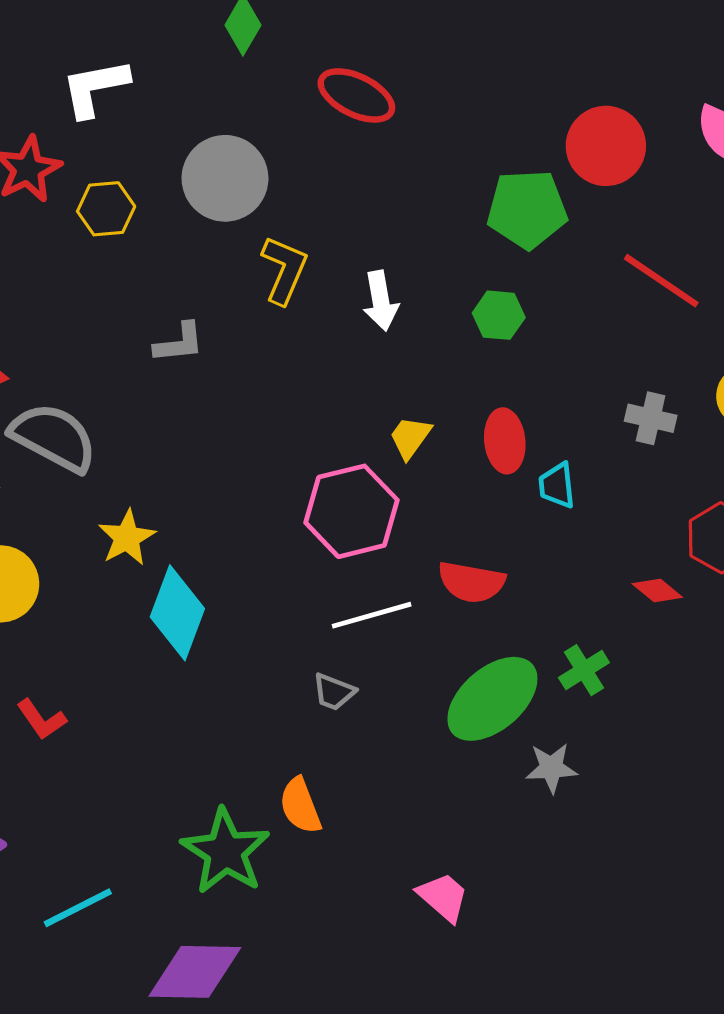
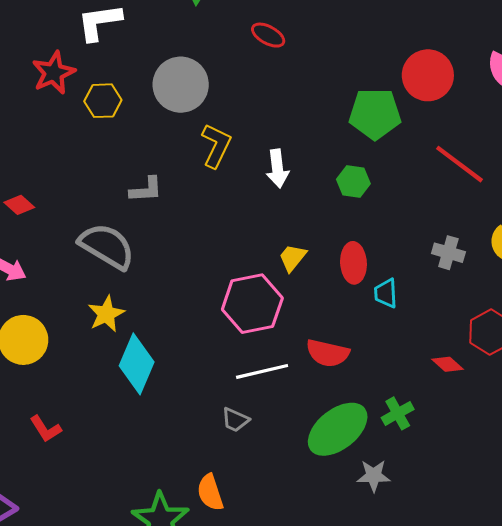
red ellipse: (356, 95) -> (268, 35), size x0.7
gray semicircle: (54, 437) -> (107, 246), moved

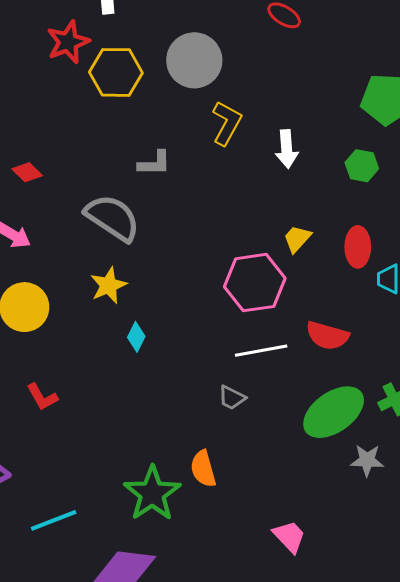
yellow hexagon: (103, 101) -> (116, 72), size x1.4
cyan diamond: (137, 364) -> (136, 337), size x0.5

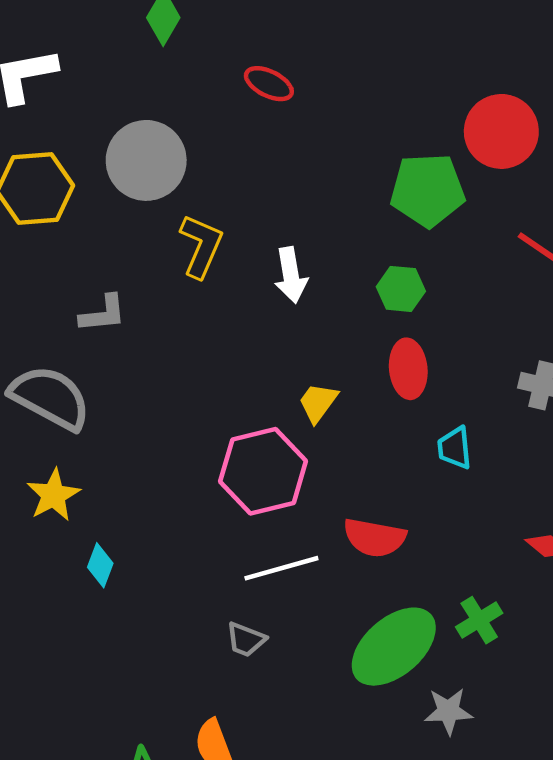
red ellipse: (358, 247) -> (408, 369), moved

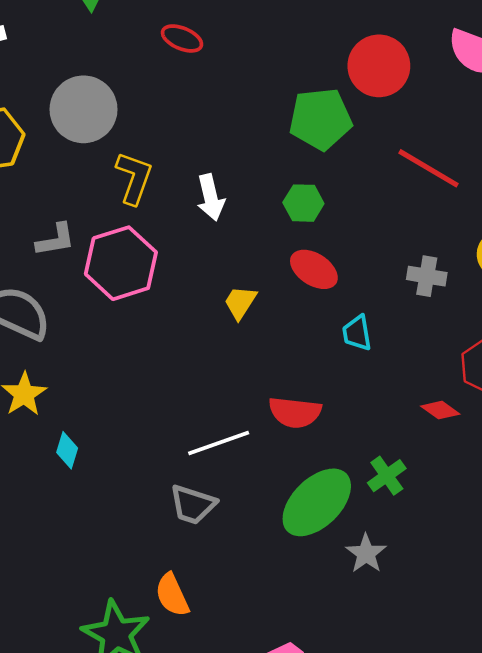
red ellipse: (408, 369) -> (314, 269), turned -48
pink hexagon: (263, 471) -> (121, 263), moved
gray trapezoid: (246, 640) -> (193, 505), size x1.4
gray star: (448, 711) -> (366, 553), turned -30

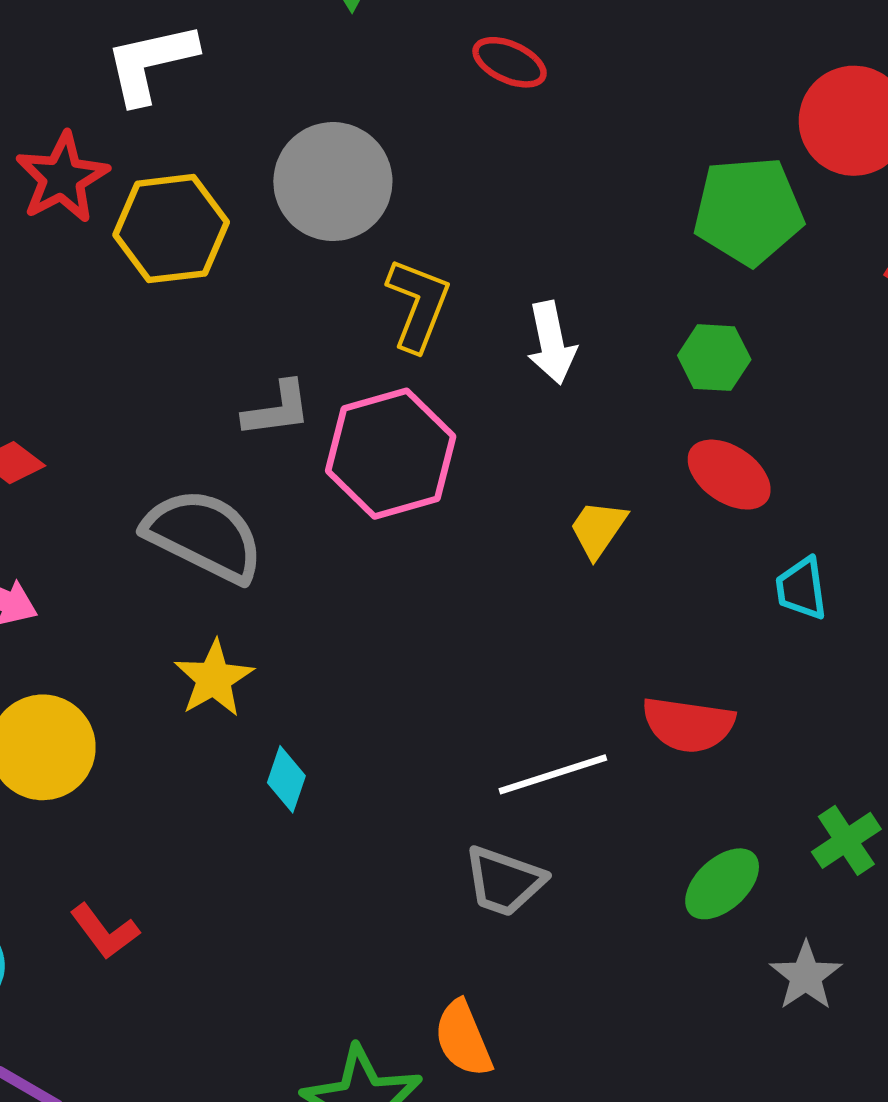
green ellipse: (317, 502) -> (722, 884), size x0.6

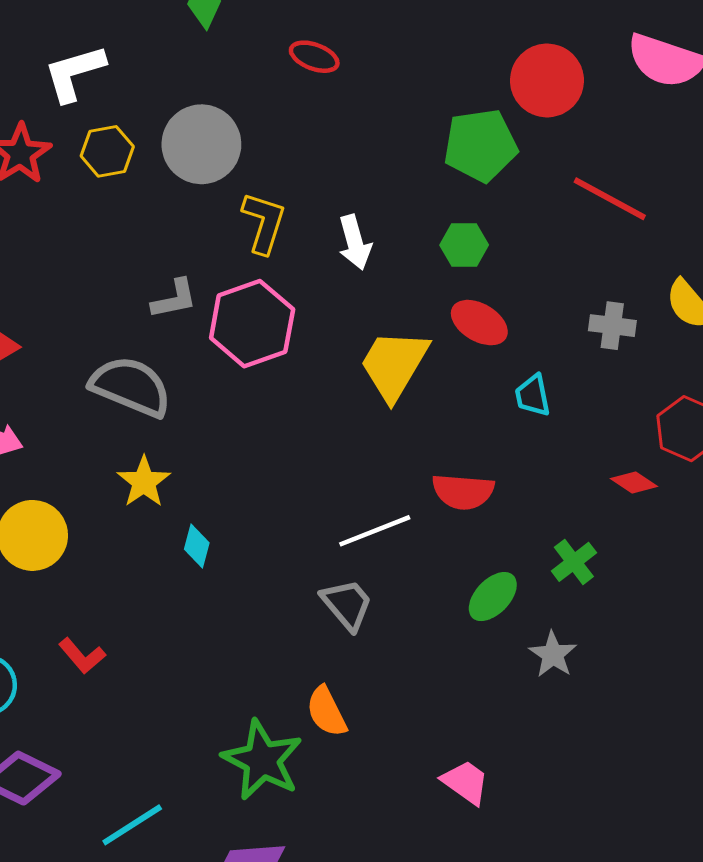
yellow hexagon: (171, 229) -> (107, 151), moved, size x0.7
yellow trapezoid: (598, 529) -> (394, 365), size x1.8
gray trapezoid: (504, 881) -> (347, 604), turned -146

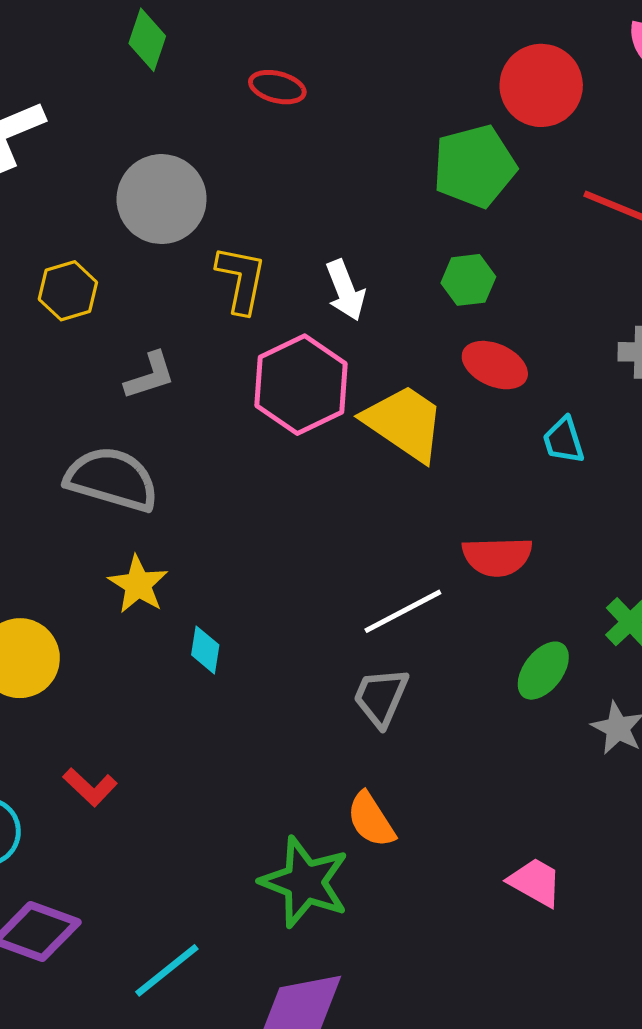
yellow hexagon: (107, 151) -> (68, 291), moved
pink hexagon: (252, 324) -> (301, 385), moved
yellow trapezoid: (394, 365) -> (404, 423), turned 100
gray trapezoid: (347, 604) -> (381, 697), turned -110

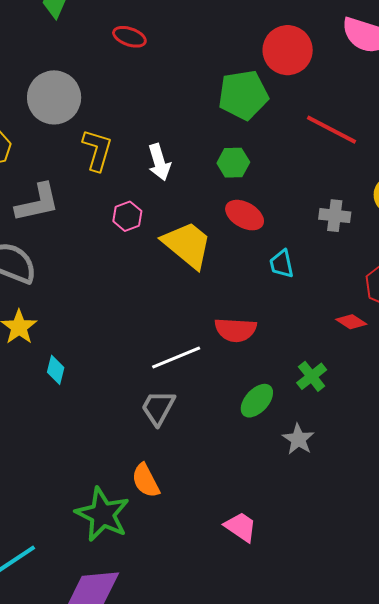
gray L-shape: (150, 376) -> (37, 203), size x1.4
pink hexagon: (301, 385) -> (127, 216), size x0.5

